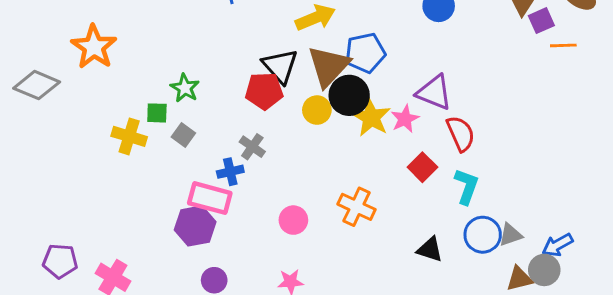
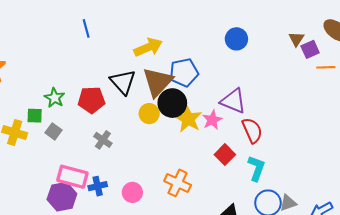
red pentagon: (264, 91) -> (91, 100), moved
blue cross: (230, 172) -> (98, 186), moved

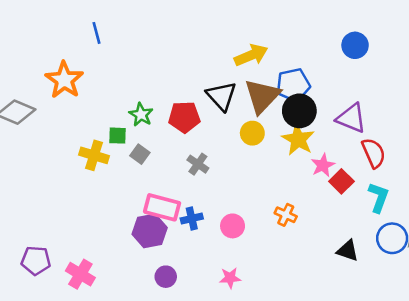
blue line: (86, 28) -> (96, 33), moved
black circle: (172, 103) -> (299, 111), moved
pink star: (212, 120) -> (323, 165), moved
orange cross: (178, 183) -> (286, 215), size x0.7

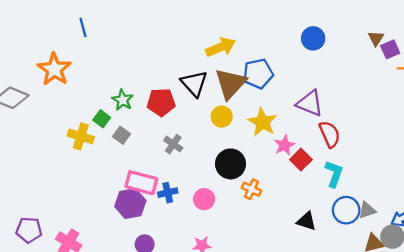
black circle: (299, 111) -> (231, 164), moved
green square: (117, 136) -> (102, 119), turned 35

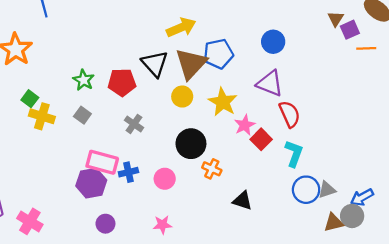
blue circle: (313, 38) -> (273, 42), moved
green square: (102, 119) -> (30, 99), moved
black triangle: (307, 221) -> (242, 201), moved

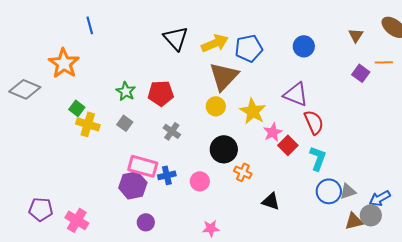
purple square: (350, 30) -> (361, 73), moved, turned -30
blue circle: (273, 42) -> (304, 46), moved
blue pentagon: (218, 54) -> (249, 48), moved
black triangle: (155, 64) -> (176, 38), moved
pink star: (162, 225) -> (211, 228), moved

